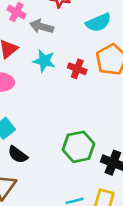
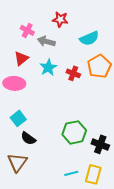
cyan star: (44, 61) -> (48, 67), turned 30

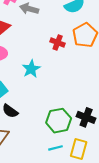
cyan star: (48, 67) -> (31, 69), moved
green hexagon: (74, 132) -> (59, 121), moved

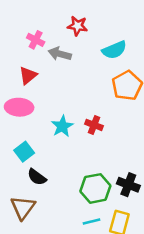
red cross: (58, 43) -> (94, 125), moved

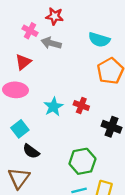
red star: (78, 26) -> (55, 16), moved
cyan semicircle: (114, 50) -> (99, 40), turned 40
black cross: (128, 185) -> (111, 127), moved

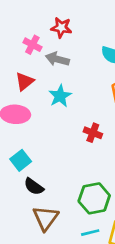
cyan star: (53, 107) -> (60, 96), moved
brown triangle: (19, 178) -> (46, 218), moved

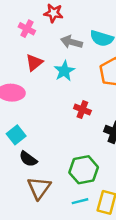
gray arrow: (57, 59) -> (72, 42), moved
red triangle: (25, 81) -> (34, 62), moved
cyan star: (60, 96) -> (64, 71), moved

